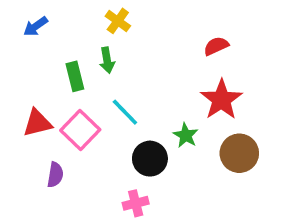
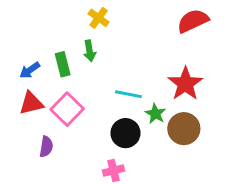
blue arrow: (36, 26) -> (30, 70), moved
red semicircle: (216, 46) -> (193, 21), moved, size x1.5
cyan line: (125, 112) -> (128, 94), moved, turned -35
brown circle: (239, 153) -> (184, 129), moved

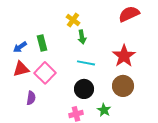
yellow cross: (99, 18) -> (73, 20), moved
green arrow: (90, 51) -> (82, 37), moved
green star: (155, 114) -> (104, 110), moved

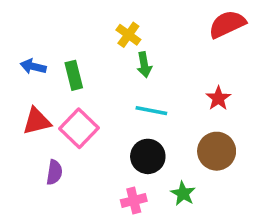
blue arrow: (20, 47) -> (33, 67), moved, turned 48
red star: (124, 56) -> (218, 98), size x0.6

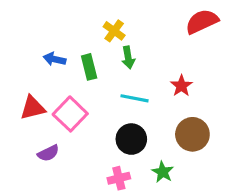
blue arrow: (33, 67) -> (55, 59), moved
green rectangle: (74, 75) -> (89, 67), moved
red star: (218, 98) -> (181, 86), moved
purple semicircle: (54, 172) -> (48, 153), turned 55

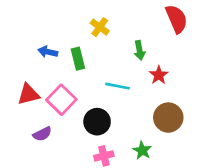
red semicircle: (202, 22) -> (177, 19), turned 92
green arrow: (128, 58) -> (140, 50), moved
black circle: (131, 139) -> (97, 122), moved

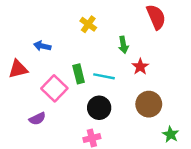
green rectangle: (78, 59) -> (79, 74), moved
red triangle: (29, 94) -> (18, 69), moved
black circle: (97, 122) -> (99, 108), moved
green star: (142, 150) -> (171, 134), moved

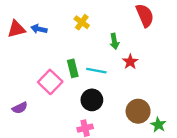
blue arrow: (42, 46) -> (39, 29), moved
red triangle: (18, 69) -> (16, 29), moved
brown circle: (149, 104) -> (138, 111), moved
purple semicircle: (37, 119) -> (20, 108), moved

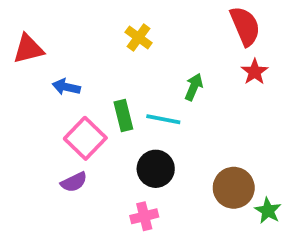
blue arrow: (39, 29) -> (66, 87), moved
green arrow: (114, 41) -> (194, 87), moved, turned -147
red star: (130, 62) -> (255, 72), moved
purple semicircle: (20, 108) -> (74, 182), moved

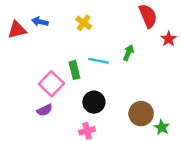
red star: (255, 72) -> (169, 39), moved
blue arrow: (66, 87) -> (40, 22), moved
green arrow: (194, 87) -> (128, 53), moved
cyan line: (163, 119) -> (99, 61), moved

